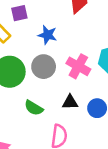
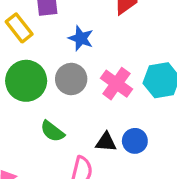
black triangle: (70, 102) -> (106, 142), moved

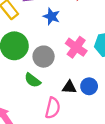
gray circle: (71, 79) -> (44, 57), moved

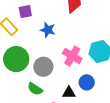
blue circle: (89, 86) -> (87, 82), moved

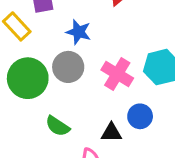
gray circle: (43, 67) -> (68, 67), moved

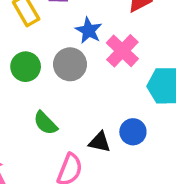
pink cross: (117, 74) -> (122, 51), moved
green circle: (28, 78) -> (26, 67), size x0.7

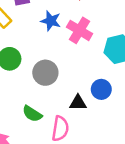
gray circle: (70, 64) -> (45, 73), moved
green semicircle: (45, 123) -> (32, 114), moved

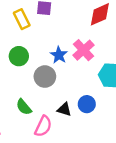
blue star: (51, 21) -> (59, 55), moved

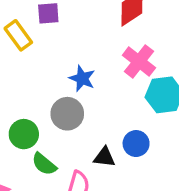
pink cross: (84, 50) -> (139, 61), moved
green circle: (19, 56) -> (24, 134), moved

